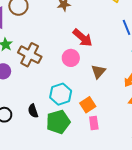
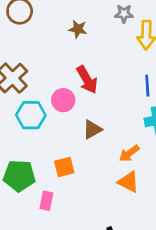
cyan hexagon: (61, 94) -> (31, 115), moved
pink rectangle: (94, 123) -> (46, 201), moved

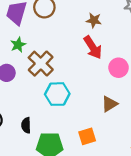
red arrow: (87, 80) -> (93, 47), moved
pink circle: (63, 100) -> (119, 68), moved

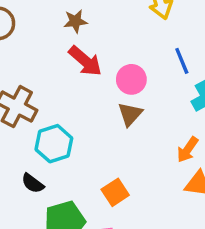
brown triangle: (109, 104) -> (130, 114), moved
black semicircle: (26, 125) -> (33, 183), moved, turned -35

